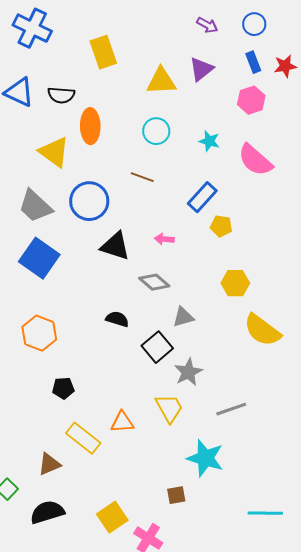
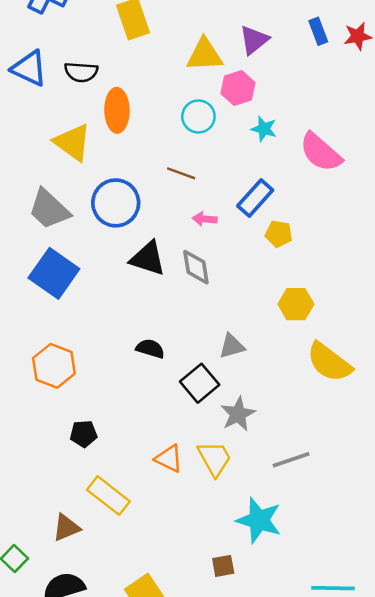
pink hexagon: (251, 100) -> (238, 88), moved
pink arrow: (164, 239) -> (205, 219), moved
gray diamond: (154, 282) -> (196, 267), moved, turned 40
orange triangle: (122, 422) -> (169, 459), moved, turned 30

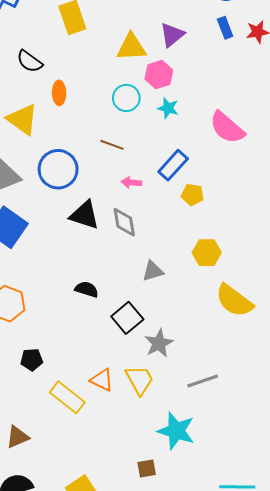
black semicircle: (81, 72) -> (30, 61), turned 32
orange ellipse: (117, 110) -> (59, 93), size x0.7
cyan star: (264, 129) -> (168, 108), moved
gray triangle: (232, 346) -> (153, 271), moved
yellow rectangle: (108, 496) -> (67, 397), moved

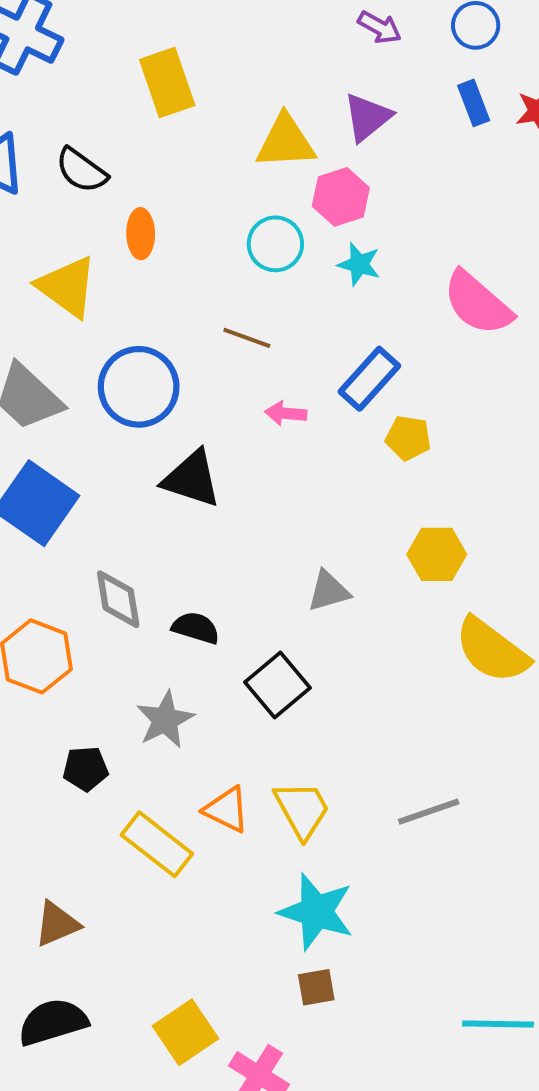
gray diamond: (124, 222) -> (118, 599), moved
gray star: (159, 343) -> (165, 720), moved
cyan star: (176, 431) -> (316, 912), moved

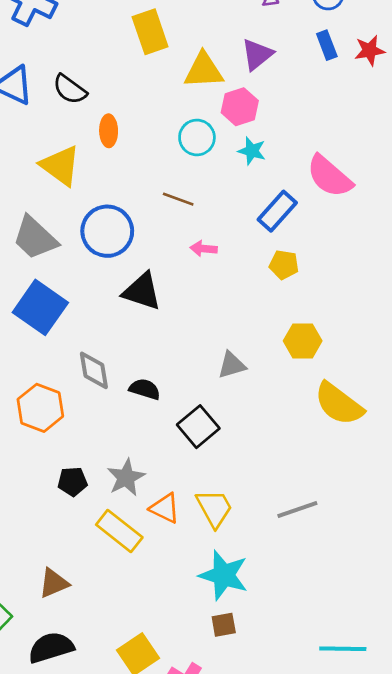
yellow rectangle: (167, 83) -> (150, 32), moved
blue rectangle: (369, 379) -> (277, 211), moved
gray star: (165, 720) -> (126, 477), moved

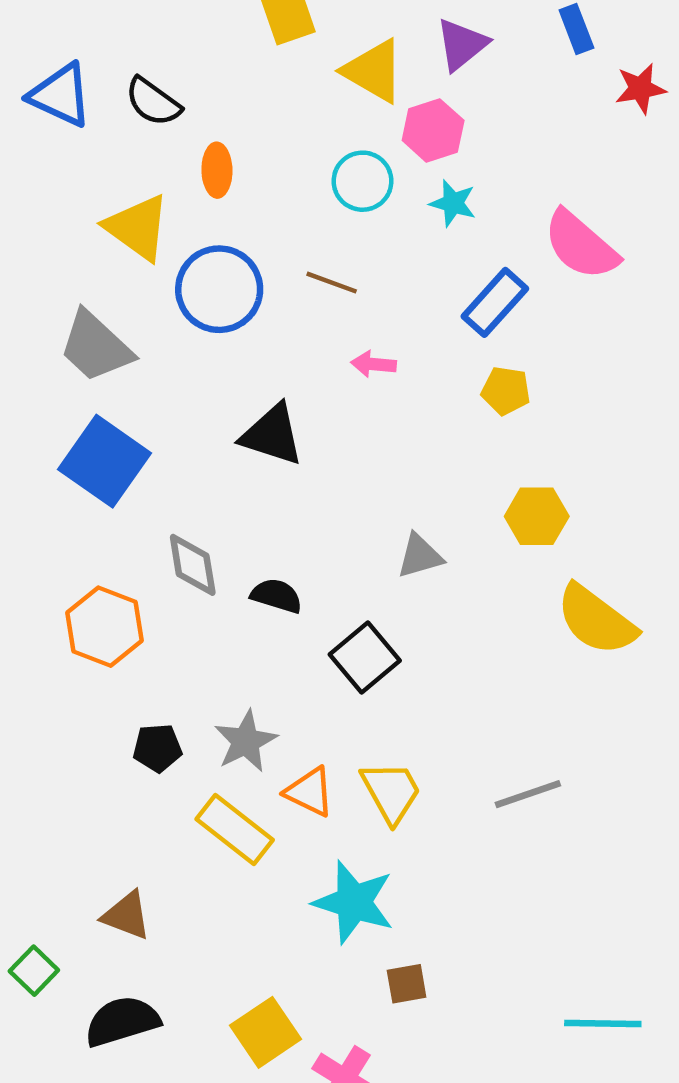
red star: (370, 50) -> (640, 89), moved
yellow triangle: (204, 71) -> (374, 71), turned 33
blue circle: (107, 231) -> (219, 289), moved
cyan star: (224, 575) -> (354, 902), moved
brown triangle: (54, 583) -> (127, 915), turned 44

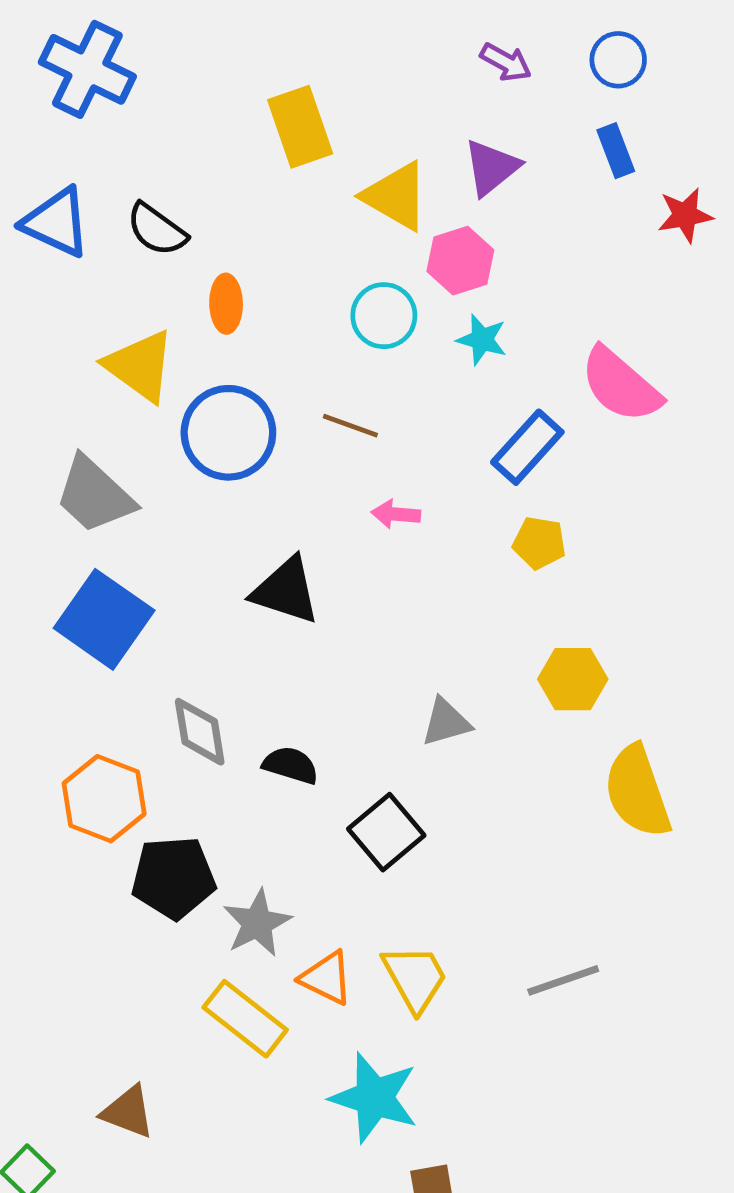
yellow semicircle: (596, 620) -> (637, 791), turned 34
black pentagon: (157, 748) -> (173, 878), moved, size x1.6

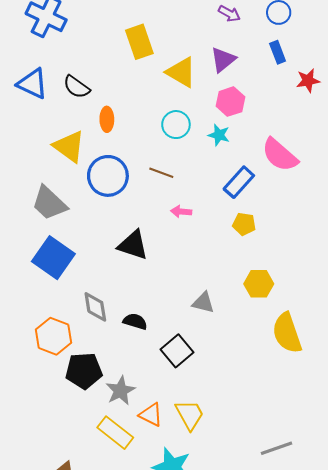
pink hexagon: (460, 261) -> (230, 102), moved
gray triangle: (446, 722) -> (203, 303), turned 30
gray line: (563, 980) -> (277, 448), moved

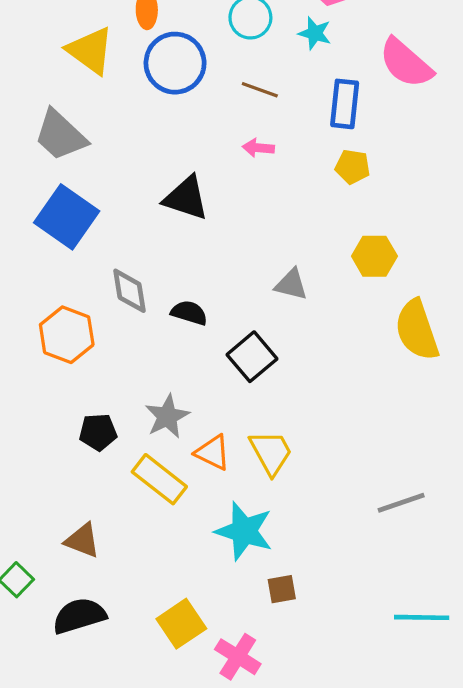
brown line: (161, 173) -> (260, 90), moved
blue circle: (108, 176) -> (175, 63), moved
blue rectangle: (239, 182) -> (345, 104), turned -36
black pentagon: (84, 371) -> (98, 432), moved, size x0.7

